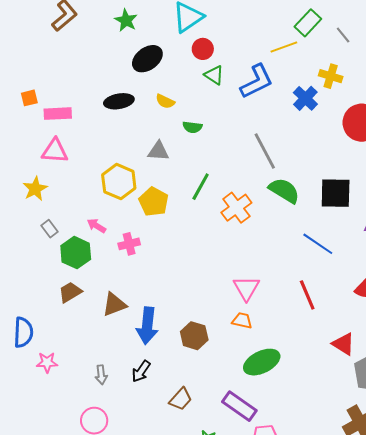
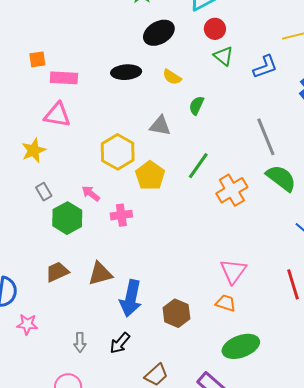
blue L-shape: (257, 81) -> (265, 67), size x0.7
green semicircle: (192, 127) -> (196, 105), turned 102
brown trapezoid: (70, 292) -> (57, 272), moved

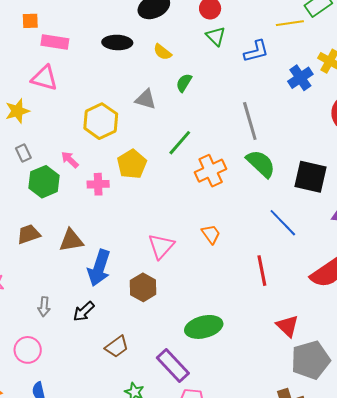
yellow pentagon: (150, 176) -> (132, 164), moved
pink triangle: (233, 271) -> (161, 246), moved
orange trapezoid: (226, 303) -> (211, 234), moved, turned 30

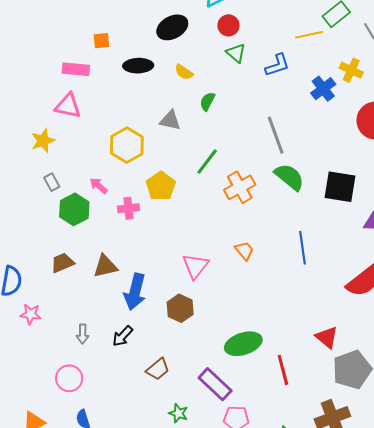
orange square: (30, 21) -> (101, 41), moved
blue line: (283, 223) -> (303, 248), moved, turned 40
red line: (262, 271) -> (283, 370), moved

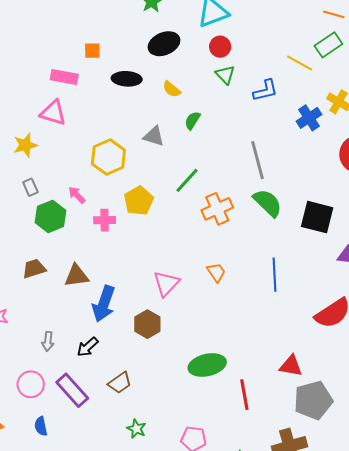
yellow line: (309, 35) -> (300, 63), turned 36
red triangle: (327, 337) -> (291, 366), turned -35
purple rectangle: (215, 384) -> (72, 390), moved

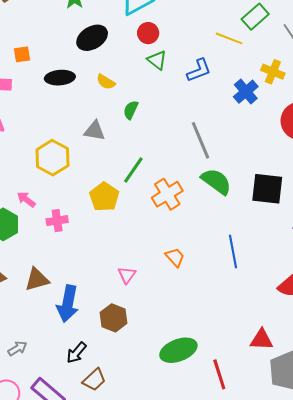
yellow pentagon: (139, 201) -> (104, 197), moved
pink triangle: (166, 283) -> (127, 275), size x0.7
gray arrow: (48, 341) -> (17, 348), turned -120
black arrow: (87, 347) -> (76, 353), moved

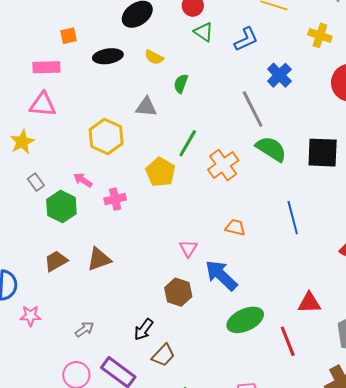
blue cross: (246, 92) -> (279, 75), moved
orange trapezoid: (175, 257) -> (235, 227), turned -30
blue arrow: (68, 304) -> (221, 275), moved, turned 126
red triangle: (262, 340) -> (309, 303), moved

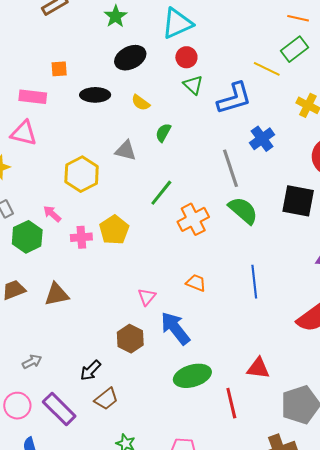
blue L-shape: (246, 39) -> (234, 98), size x1.4
black square: (323, 153) -> (298, 201), moved
yellow pentagon: (160, 172) -> (114, 230), moved

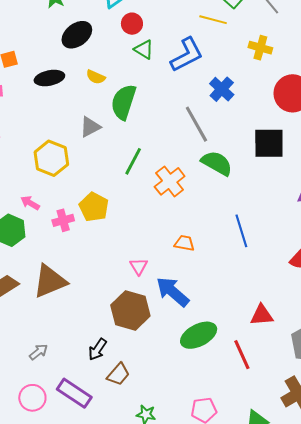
green semicircle: (163, 133) -> (124, 102), size x1.8
gray triangle: (126, 151) -> (90, 127), turned -30
brown triangle: (57, 294) -> (50, 281), size x1.4
brown hexagon: (130, 339) -> (130, 311), size x1.4

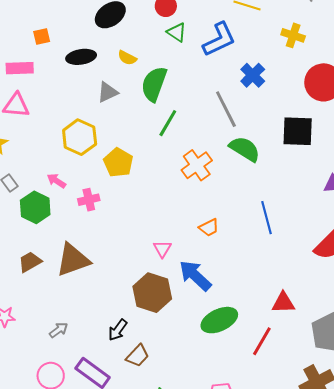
gray triangle: (90, 127) -> (108, 92), moved
green line: (133, 161) -> (168, 123), moved
yellow pentagon: (94, 207) -> (118, 163), moved
orange trapezoid: (184, 243) -> (209, 228), turned 140
red line: (242, 355) -> (262, 341), turned 52

